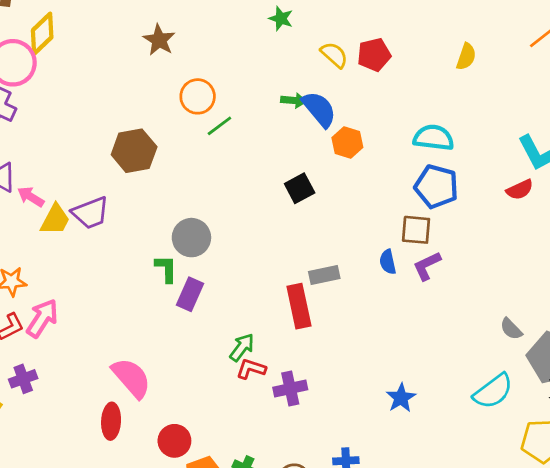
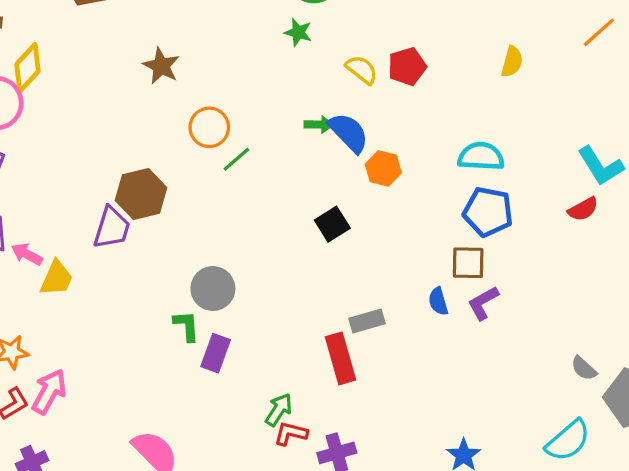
purple trapezoid: (91, 213) -> (112, 228), moved, turned -48

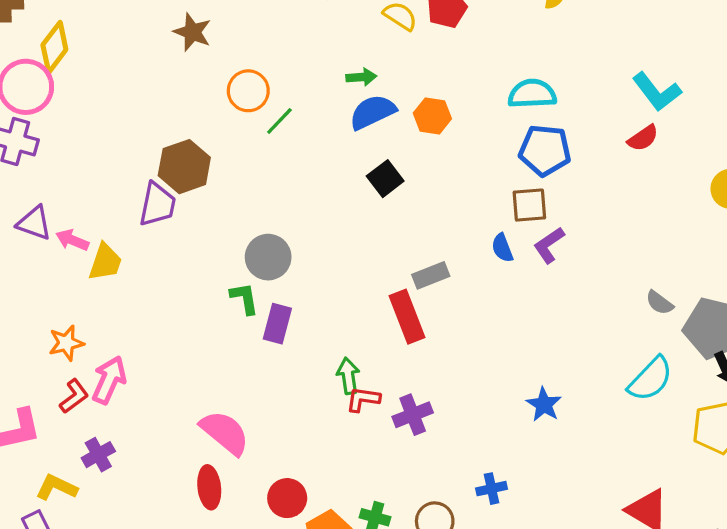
blue semicircle: (349, 133) -> (373, 112), moved, turned -66
green arrow: (279, 410) -> (348, 376), turned -36

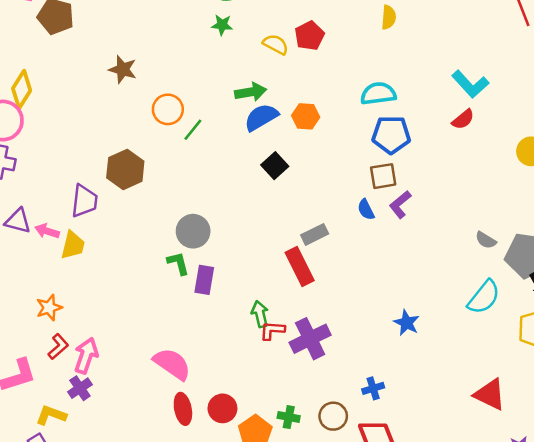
green arrow: (361, 77) -> (251, 92), size x1.4
purple trapezoid: (157, 204) -> (84, 201), moved
pink arrow: (109, 380) -> (86, 356), moved
purple cross: (413, 415) -> (310, 339), size x1.4
red ellipse: (209, 487) -> (183, 409), moved

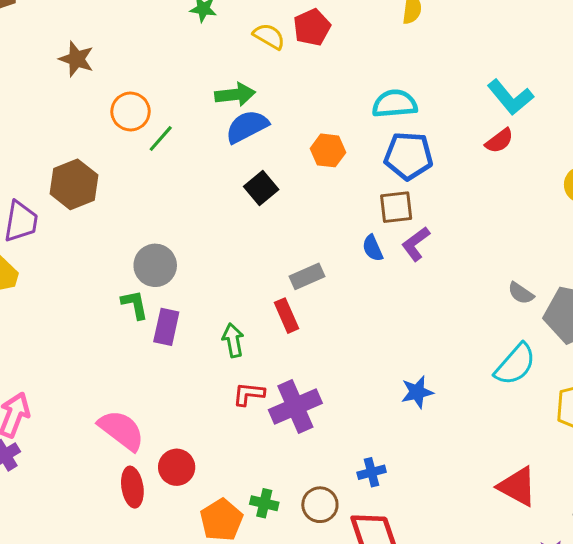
orange hexagon: (306, 116) -> (328, 150), moved
red rectangle: (300, 266) -> (287, 316), size x0.7
green arrow: (260, 314) -> (233, 340), moved
blue star: (407, 323) -> (417, 392), turned 30
red circle: (222, 408) -> (177, 467), moved

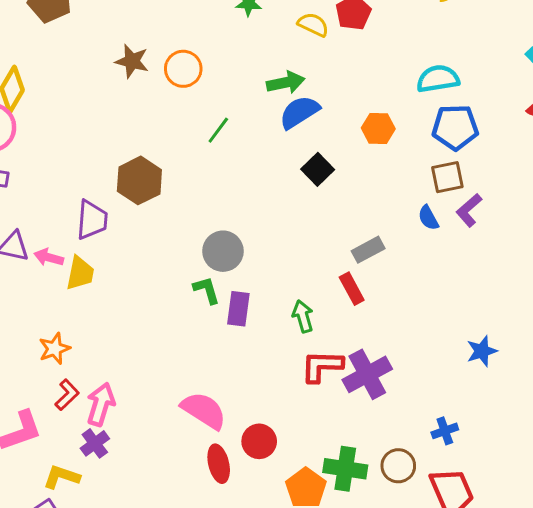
orange circle: (131, 111) -> (183, 69), moved
red L-shape: (249, 394) -> (322, 366), size x1.4
green cross: (264, 503) -> (345, 469), size x1.6

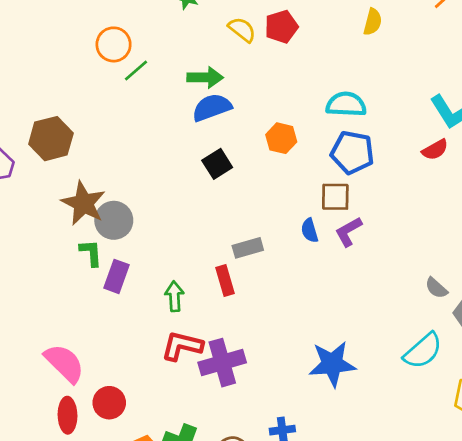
brown star: (132, 61) -> (83, 203), moved, size x1.4
green line: (218, 130) -> (136, 70), moved
blue star: (482, 351) -> (332, 364), size x1.6

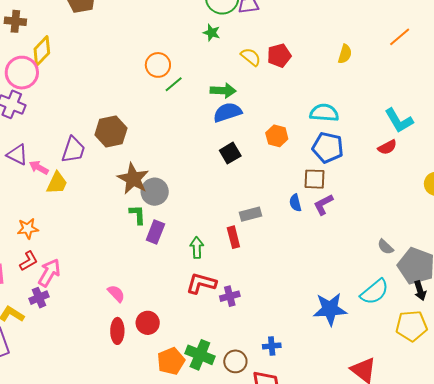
pink semicircle: (64, 363) -> (116, 294), size x0.6
purple cross: (222, 363) -> (230, 296), size x0.6
blue star: (332, 364) -> (330, 309), moved

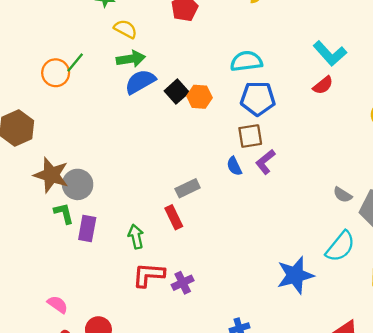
yellow semicircle: (251, 57) -> (125, 29), moved
orange circle: (158, 65) -> (56, 73), moved
black square: (230, 153) -> (177, 92), moved

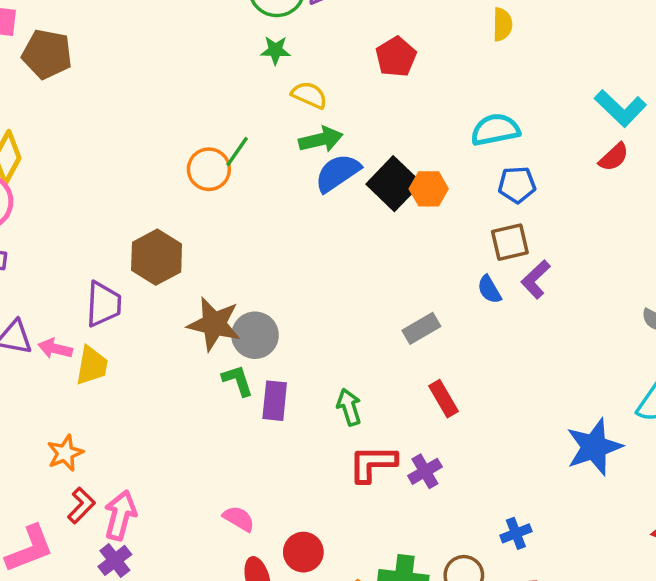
black square: (177, 92) -> (394, 184), size x1.4
blue pentagon: (258, 99) -> (517, 185), size x0.7
red rectangle: (174, 217) -> (444, 399), moved

